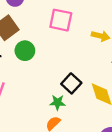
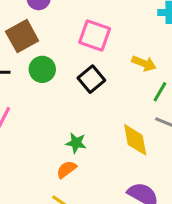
black square: (71, 83) -> (91, 79), moved

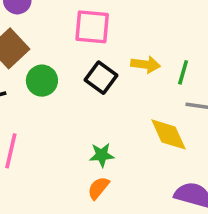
yellow arrow: (144, 63) -> (146, 64), moved

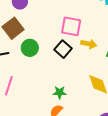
pink square: (92, 27) -> (71, 26), moved

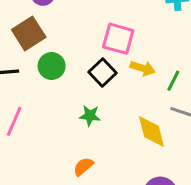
green star: (60, 92) -> (90, 116), moved

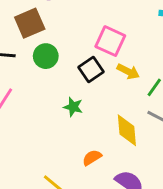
orange semicircle: (83, 167) -> (92, 158), moved

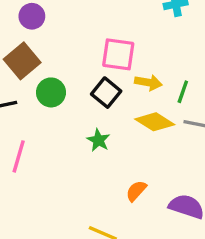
green star: (73, 107) -> (98, 140), turned 30
yellow diamond: (127, 130) -> (155, 122), moved, turned -36

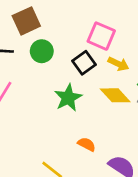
green star: (98, 140) -> (68, 98), size x1.5
orange semicircle: (136, 191) -> (87, 144), turned 60

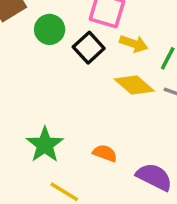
green circle: (42, 51) -> (50, 29), moved
green star: (68, 98) -> (45, 145), moved

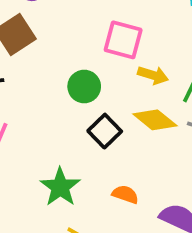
green circle: (50, 29) -> (84, 86), moved
black square: (89, 48) -> (105, 131), moved

